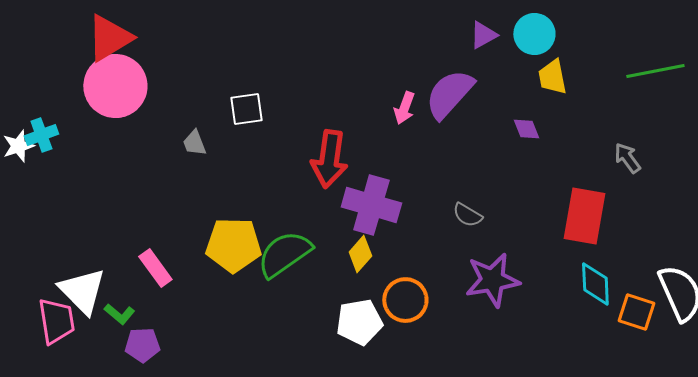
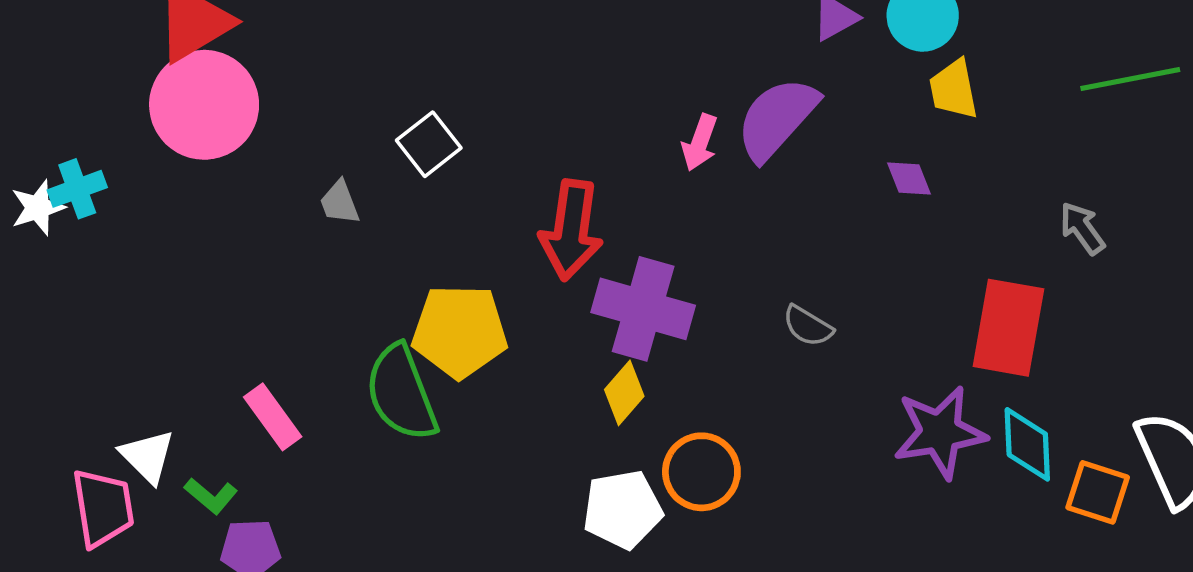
white square: (246, 109) -> (429, 144), turned -30
yellow pentagon: (233, 245) -> (460, 331), moved
green semicircle: (284, 254) -> (401, 393), moved, turned -76
purple star: (492, 280) -> (940, 432), moved
white triangle: (82, 291) -> (147, 456), size x0.7

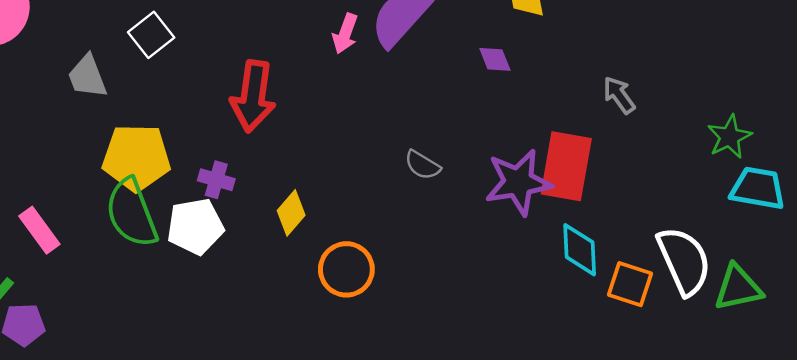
gray trapezoid: (340, 203) -> (87, 77), size x1.4
purple cross: (643, 309) -> (216, 180), moved, size x0.5
yellow pentagon: (460, 331) -> (136, 158), moved
purple star: (940, 432) -> (518, 182), moved
white pentagon: (623, 510) -> (195, 226), moved

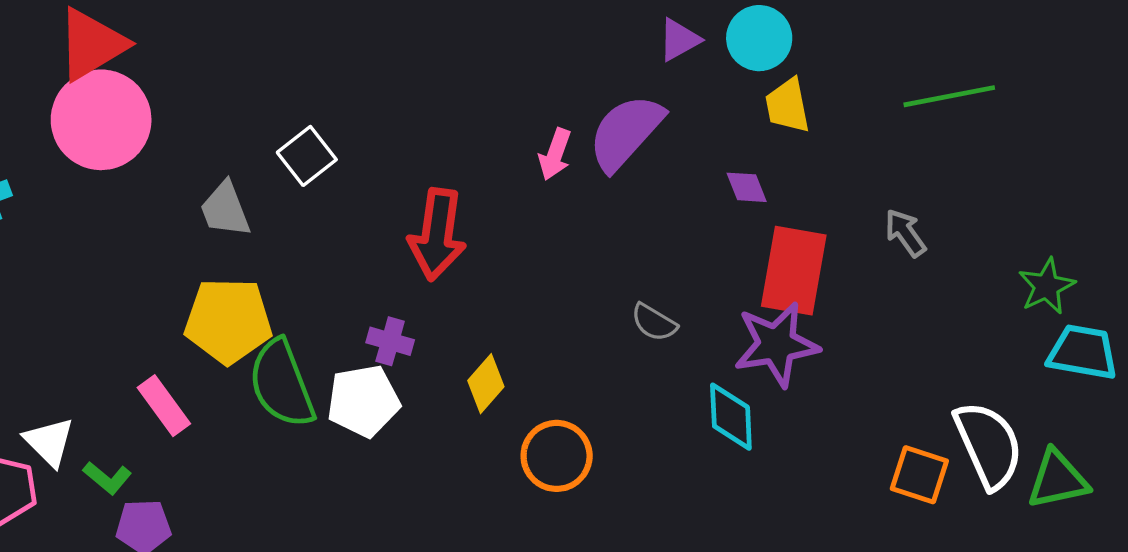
yellow pentagon: (136, 158) -> (228, 321), moved
red rectangle: (566, 166) -> (794, 271), moved
cyan diamond: (580, 250) -> (731, 417), moved

